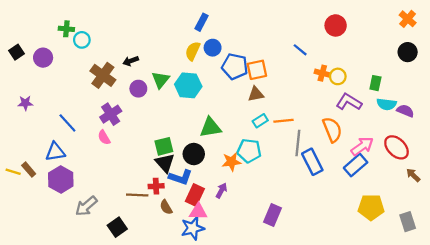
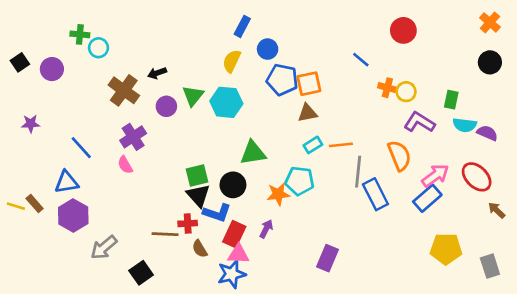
blue circle: (213, 48) -> (268, 49), moved

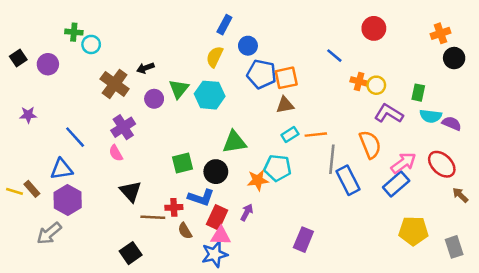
orange cross: (490, 22) -> (441, 33), moved, turned 30
black triangle: (198, 196) -> (131, 191), moved
gray arrow: (104, 247) -> (49, 233), moved

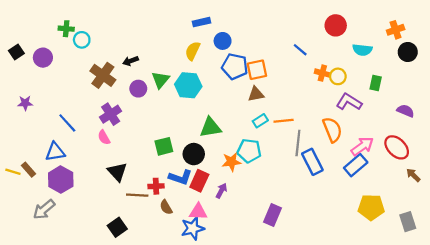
blue rectangle: (224, 25) -> (201, 22), turned 49
cyan semicircle: (431, 116) -> (362, 50), moved
red rectangle: (217, 217) -> (199, 181), moved

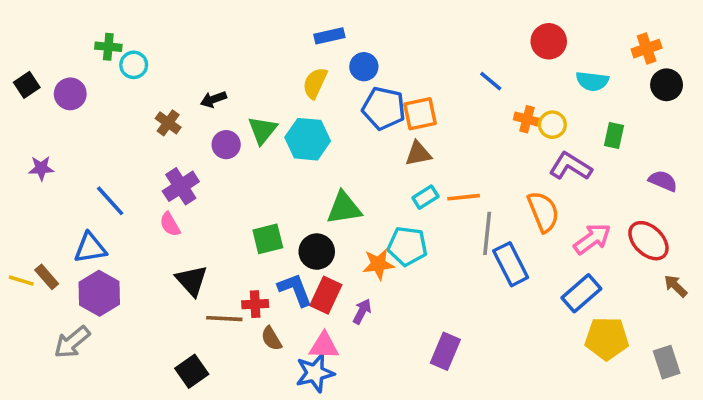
brown cross: (103, 75) -> (168, 123), size x0.6
blue rectangle: (356, 165) -> (581, 293), moved
blue L-shape: (180, 177) -> (295, 290), turned -130

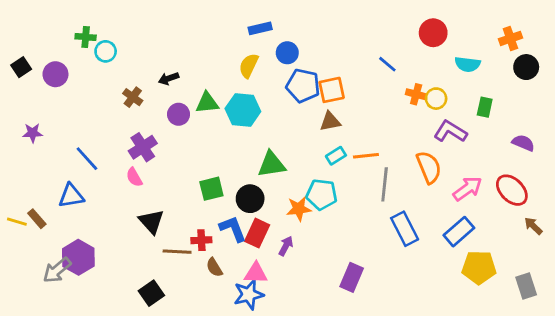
green triangle: (262, 130) -> (207, 103), turned 45
blue rectangle: (511, 264) -> (405, 229), moved
purple hexagon: (99, 293) -> (78, 257), moved

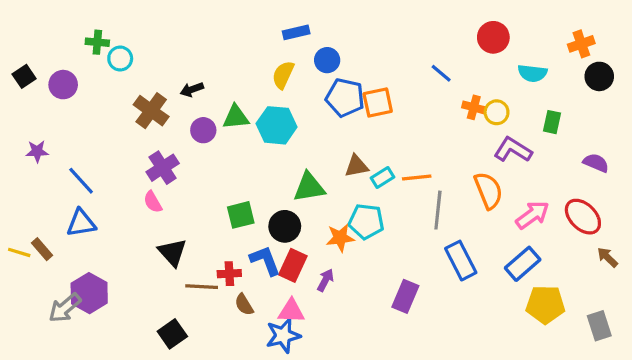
brown cross: (133, 97) -> (151, 111), size x1.5
brown triangle: (330, 121) -> (356, 166), moved
blue line: (87, 159) -> (81, 181), moved
purple rectangle: (352, 277) -> (405, 296), moved

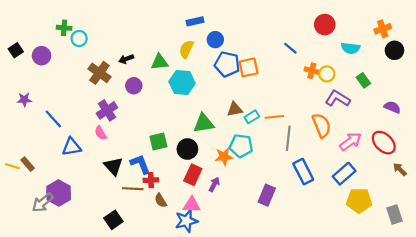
green triangle: (236, 117) -> (160, 62), moved
green rectangle: (552, 122) -> (363, 80), turned -48
blue triangle: (81, 223) -> (72, 147), moved
blue L-shape: (265, 261) -> (140, 164), moved

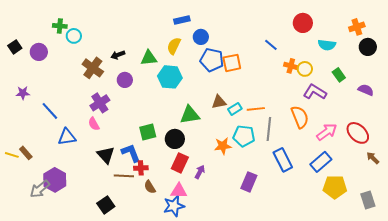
purple semicircle: (392, 107) -> (366, 90), moved
cyan pentagon: (241, 146) -> (244, 136), moved
orange star: (224, 157) -> (223, 146), moved

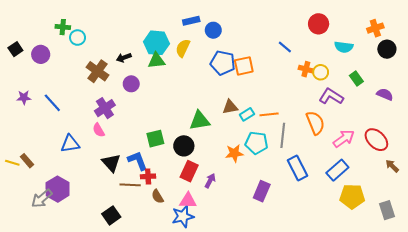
blue circle: (201, 37) -> (213, 30), moved
cyan hexagon: (170, 77) -> (156, 43), moved
blue line: (50, 111) -> (52, 103), moved

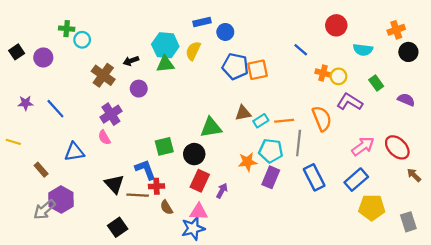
orange semicircle: (315, 123) -> (322, 119), moved
brown rectangle: (27, 161) -> (41, 170), moved
yellow line: (12, 163) -> (13, 142), moved
black triangle: (111, 163) -> (114, 184), moved
purple rectangle: (262, 191) -> (271, 177), moved

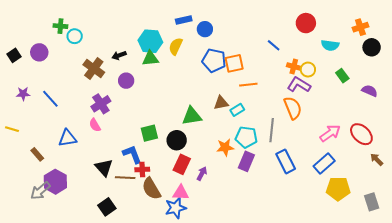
black square: (17, 52) -> (14, 55), moved
purple L-shape: (350, 102) -> (299, 85), moved
orange line: (284, 121) -> (248, 85), moved
brown semicircle: (166, 207) -> (151, 189), size x1.6

